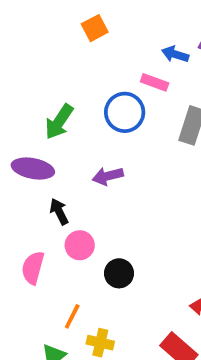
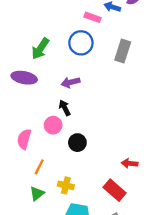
pink rectangle: (155, 82) -> (93, 17), moved
black arrow: (59, 212) -> (65, 108), moved
orange line: (72, 316) -> (39, 167), moved

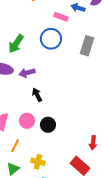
purple arrow: (70, 82) -> (27, 73), moved
pink circle: (53, 125) -> (27, 121), moved
red arrow: (130, 163) -> (93, 143), turned -88

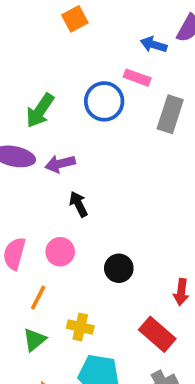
pink rectangle: (61, 17) -> (137, 78), moved
black circle: (48, 125) -> (119, 268), moved

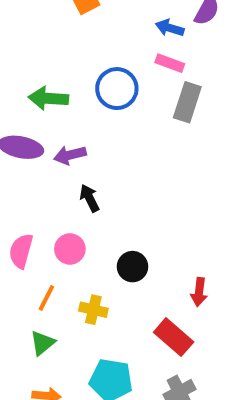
pink rectangle: (137, 78) -> (170, 63), moved
green arrow: (40, 111) -> (48, 98), turned 60
yellow cross: (80, 327) -> (93, 310), moved

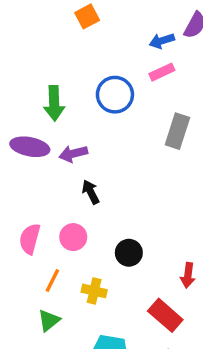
blue arrow: (170, 28) -> (162, 41), turned -35
pink rectangle: (170, 63) -> (162, 72), turned -45
green arrow: (48, 98) -> (54, 103), turned -96
gray rectangle: (187, 102) -> (177, 131), moved

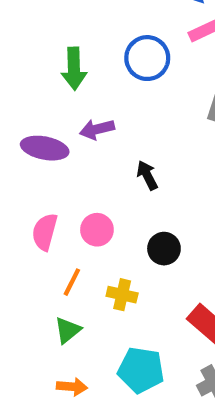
purple ellipse: (30, 147) -> (45, 148), moved
black arrow: (91, 192) -> (147, 175), moved

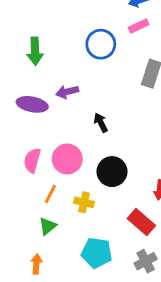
green arrow: (74, 69) -> (35, 51), moved
pink circle: (97, 230) -> (67, 159), size x1.4
black circle: (164, 249) -> (112, 172), size x1.4
orange arrow: (72, 387) -> (36, 264), moved, turned -90

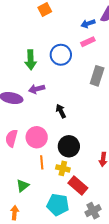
green arrow: (35, 51) -> (31, 60), moved
orange line: (50, 194) -> (42, 162), moved, turned -32
yellow cross: (84, 202) -> (63, 168), moved
red rectangle: (141, 222) -> (78, 186), moved

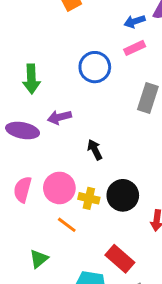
green arrow: (31, 60) -> (31, 79), moved
black circle: (69, 146) -> (123, 195), moved
orange line: (42, 162) -> (67, 225), turned -48
yellow cross: (63, 168) -> (89, 198), moved

